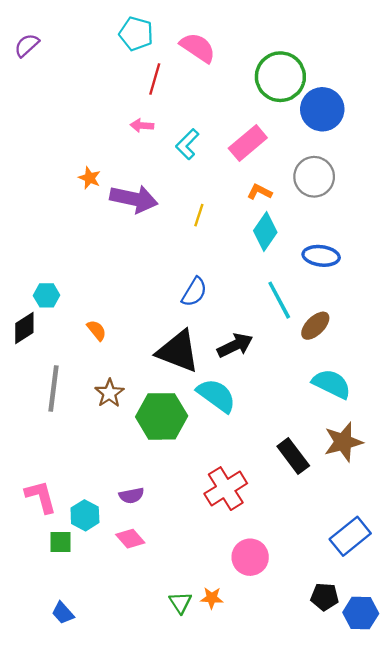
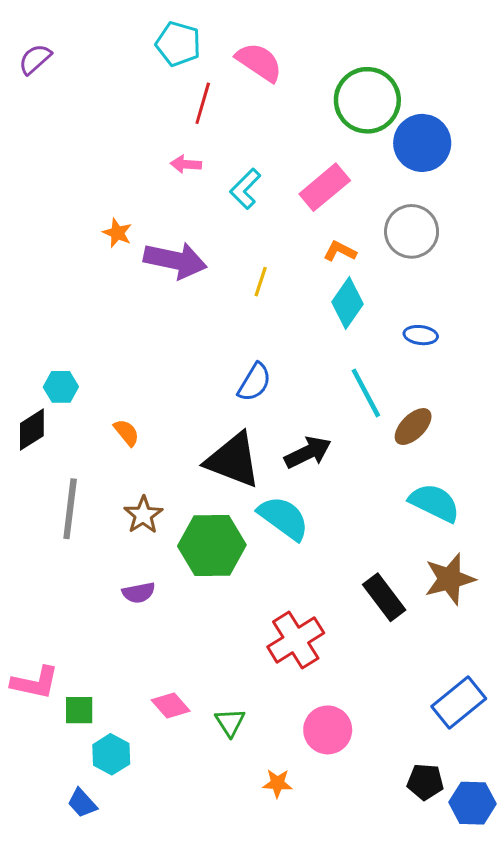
blue ellipse: (321, 256) -> (421, 335), size x0.7
purple semicircle: (131, 496) -> (139, 593), moved
pink L-shape: (41, 497) -> (35, 683), moved, turned 117
cyan hexagon: (85, 515) -> (111, 754), moved
green triangle: (180, 603) -> (230, 722), moved

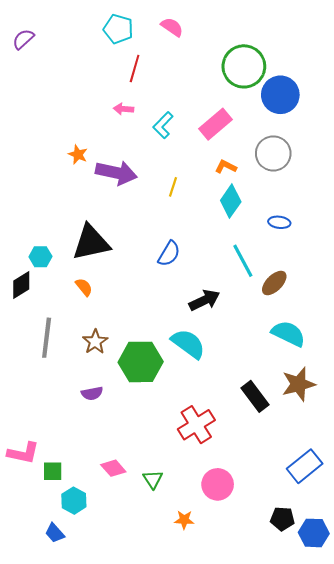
pink semicircle: (259, 62) -> (172, 27), moved, size x0.7
black triangle: (233, 460) -> (91, 243), moved, turned -33

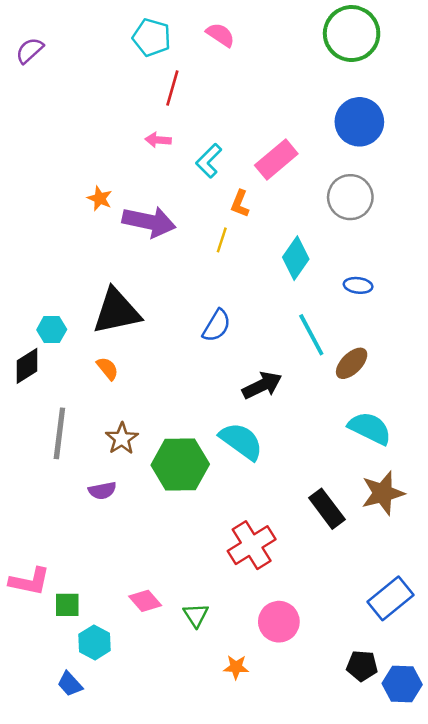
green circle: (244, 66) -> (352, 34), moved
orange L-shape: (226, 167) -> (240, 204), moved, turned -95
purple semicircle: (92, 393) -> (102, 491), moved

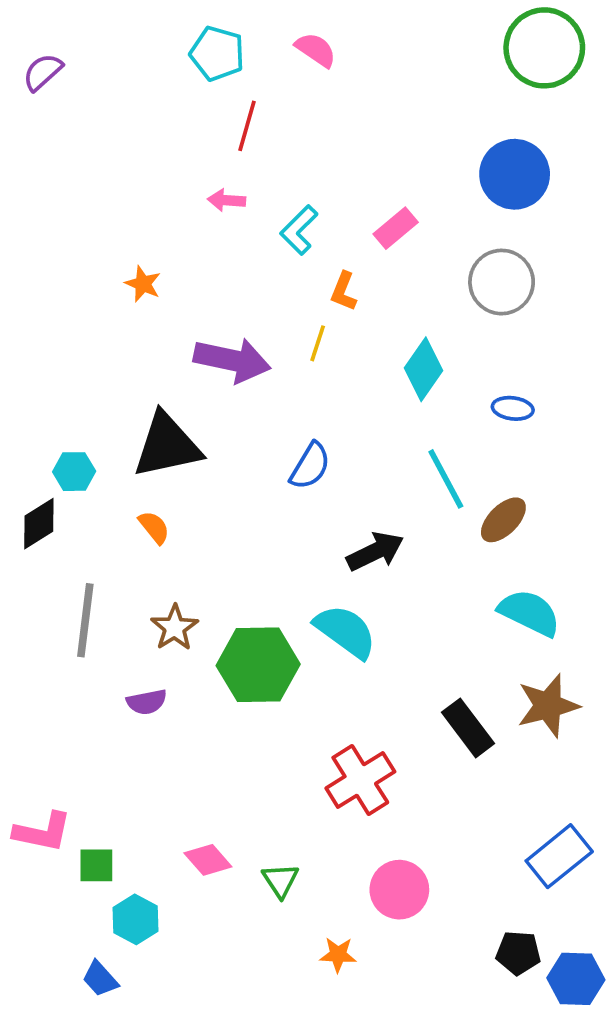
green circle: (352, 34) -> (544, 48), moved
pink rectangle: (276, 159) -> (396, 228), size x0.7
purple arrow: (149, 222) -> (232, 360), moved

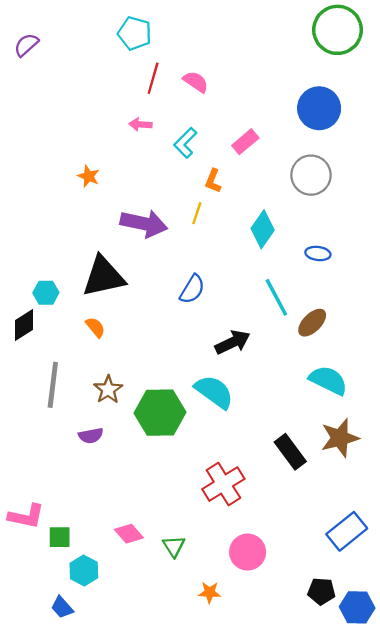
pink semicircle: (316, 50) -> (196, 82), moved

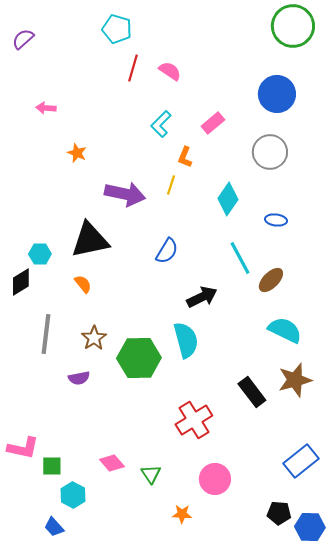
pink arrow: (140, 124) -> (46, 108), moved
cyan semicircle: (214, 392) -> (186, 340), turned 39

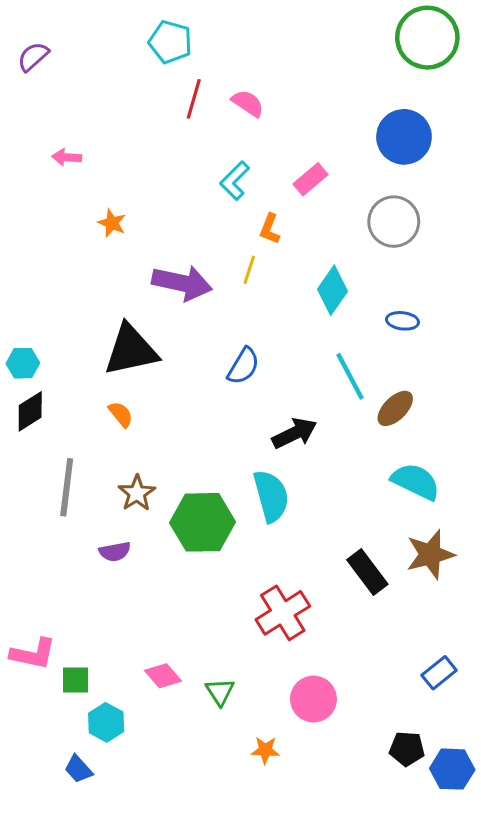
cyan hexagon: (40, 254) -> (23, 363), moved
blue rectangle: (301, 461) -> (439, 673), size x0.7

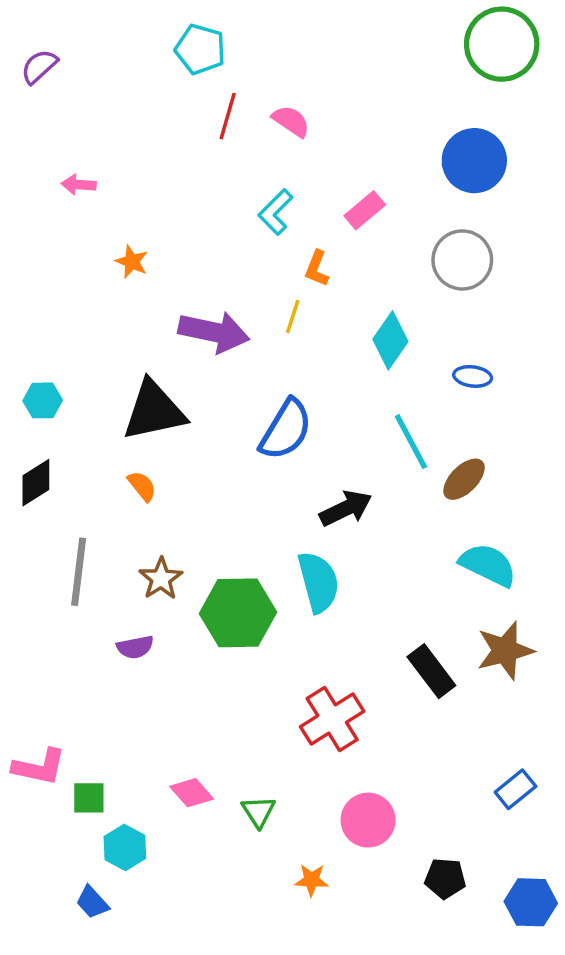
cyan hexagon: (23, 363) -> (43, 400), moved
blue semicircle: (243, 366) -> (286, 430), size x1.4
black pentagon: (407, 749) -> (445, 878), moved

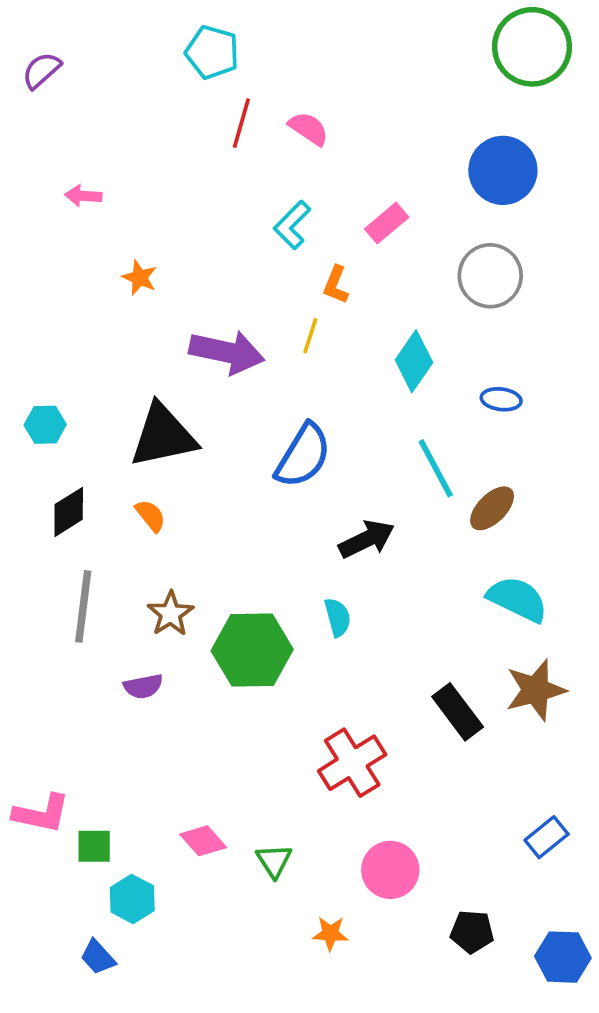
black diamond: (36, 483) -> (69, 512), moved
cyan semicircle: (318, 582) -> (338, 617), size x0.6

